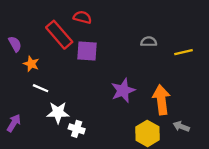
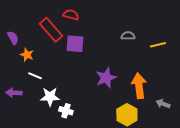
purple arrow: (14, 123) -> (14, 93), moved, turned -119
gray arrow: (181, 127) -> (163, 104), moved

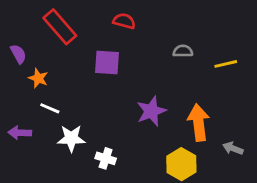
red semicircle: (71, 15) -> (124, 21), moved
red rectangle: (51, 30) -> (60, 27), moved
white cross: (66, 111) -> (106, 158), moved

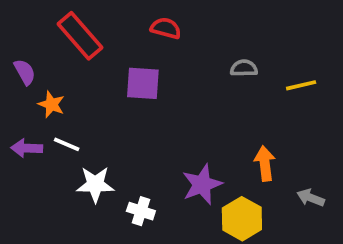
purple star: (151, 111) -> (202, 184), moved
orange arrow: (199, 123) -> (265, 163), size x0.7
purple arrow: (20, 133) -> (27, 148), moved

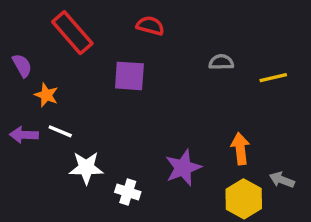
yellow hexagon: (242, 219) -> (244, 199), moved

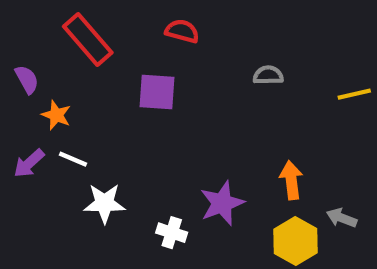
yellow line: (273, 78) -> (354, 94), moved
purple arrow: (24, 135) -> (29, 163), turned -44
white cross: (128, 192) -> (172, 233), moved

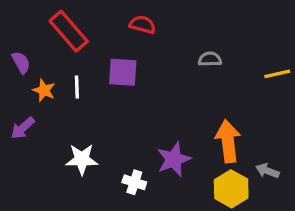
white line: (73, 159) -> (77, 87), moved, turned 65
orange arrow: (291, 180) -> (228, 141), size x1.4

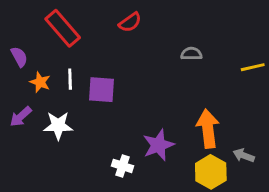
red semicircle: (143, 25) -> (130, 22), turned 130
purple square: (123, 72) -> (102, 90), moved
white star: (82, 159) -> (58, 126), moved

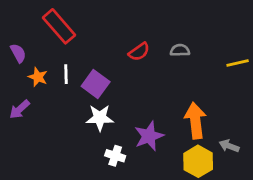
red semicircle: (130, 22) -> (139, 52), moved
purple square: (102, 90) -> (96, 84), turned 32
white star: (58, 126) -> (100, 118), moved

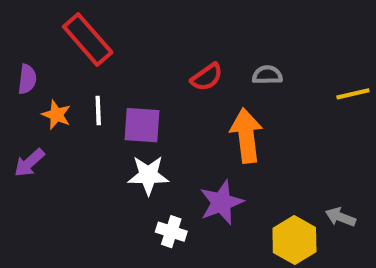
purple semicircle: (18, 53) -> (27, 79), turned 36
purple square: (96, 84) -> (142, 125), turned -32
orange arrow: (195, 121) -> (246, 136), moved

